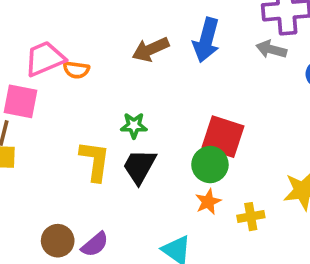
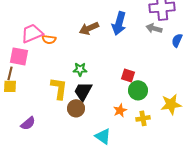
red square: (223, 137) -> (128, 75), size x0.6
green circle: (210, 165) -> (138, 90), moved
brown circle: (58, 241) -> (76, 108), moved
purple semicircle: (95, 244) -> (28, 123), moved

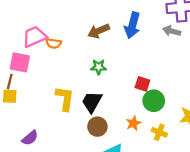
green star: (80, 69) -> (99, 67), moved
brown circle: (76, 108) -> (97, 127), moved
yellow cross: (143, 118) -> (159, 132), turned 32

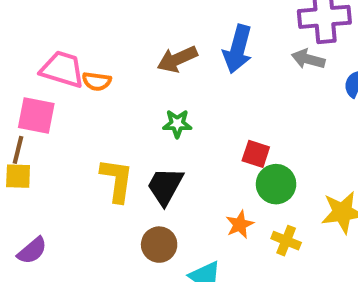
pink trapezoid: (34, 37) -> (62, 69), turned 40
brown circle: (97, 127) -> (159, 245), moved
purple semicircle: (30, 138) -> (32, 251), moved

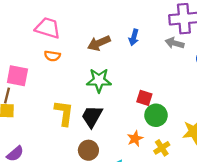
blue arrow: (238, 49) -> (134, 37), size x0.6
pink trapezoid: (62, 69) -> (48, 28), moved
green star: (177, 124) -> (99, 80), size x1.5
yellow cross: (286, 241) -> (162, 148), turned 35

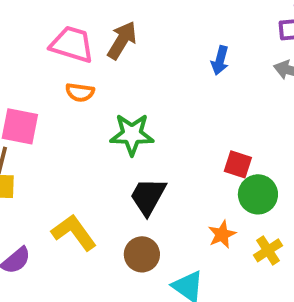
brown arrow: (99, 43) -> (122, 40), moved, turned 145
green star: (99, 80) -> (132, 134), moved
yellow L-shape: (64, 113) -> (74, 232), moved, turned -44

